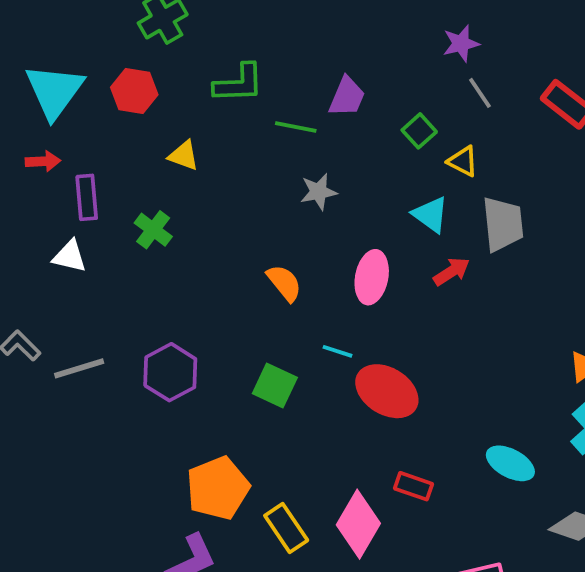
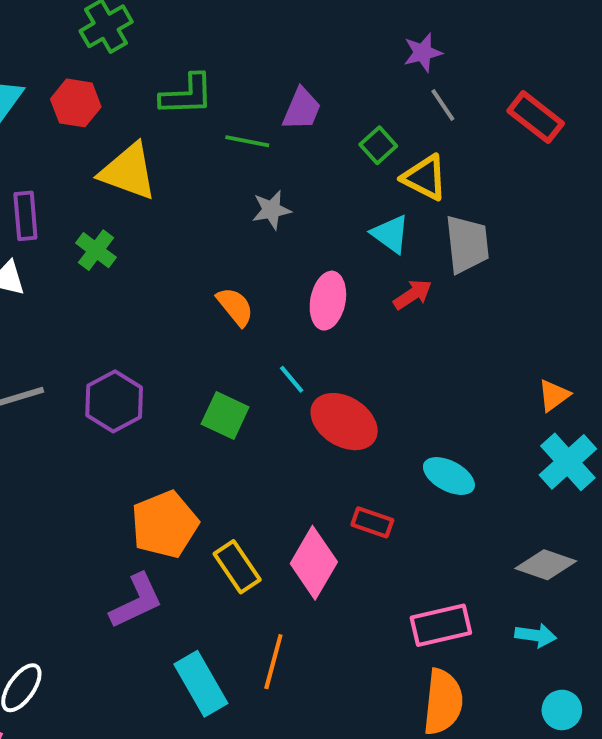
yellow triangle: (184, 156) -> (128, 172), size x1.8
yellow triangle: (463, 161) -> (425, 178), size x1.4
cyan line: (337, 351) -> (292, 379), turned 32
cyan ellipse: (510, 463) -> (449, 476), moved

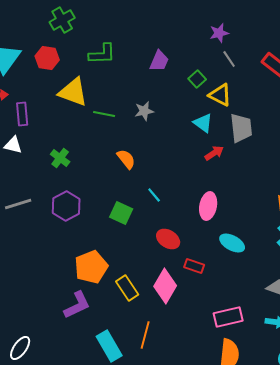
green line: (247, 141) -> (104, 114), moved
green cross: (96, 250) -> (60, 158), moved
pink ellipse: (328, 301) -> (208, 206), moved
red ellipse: (344, 422) -> (168, 239), moved, size x0.7

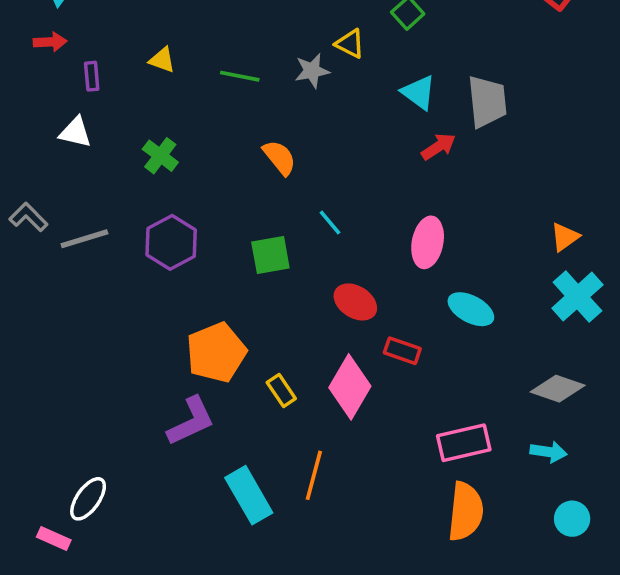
yellow triangle: (73, 92) -> (162, 60), moved, size x0.5
yellow triangle: (220, 95) -> (350, 44), moved, size x0.7
purple rectangle: (22, 114) -> (92, 76), size x0.7
green square: (121, 213) -> (270, 255), turned -35
yellow rectangle: (127, 288) -> (281, 390), size x0.7

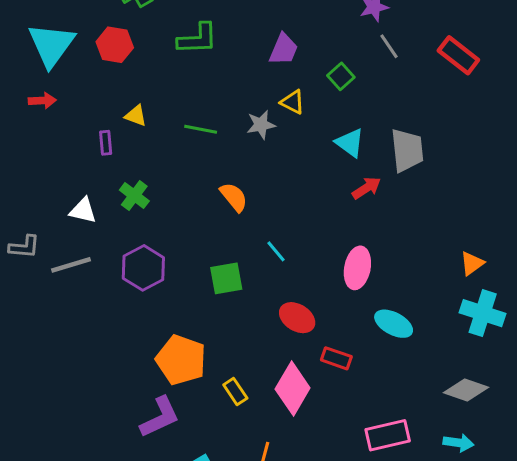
purple rectangle: (92, 76) -> (106, 143), moved
white triangle: (75, 132) -> (83, 211), moved
gray L-shape: (28, 217) -> (24, 247), turned 140
cyan cross: (577, 297) -> (483, 313), turned -30
orange pentagon: (216, 353) -> (181, 360), turned -30

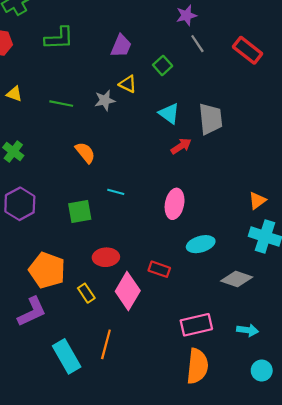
cyan line: (276, 251) -> (116, 192), turned -35
red ellipse: (297, 318) -> (106, 257), moved, turned -35
cyan ellipse: (394, 324) -> (201, 244), turned -44
gray diamond: (466, 390) -> (237, 279), moved

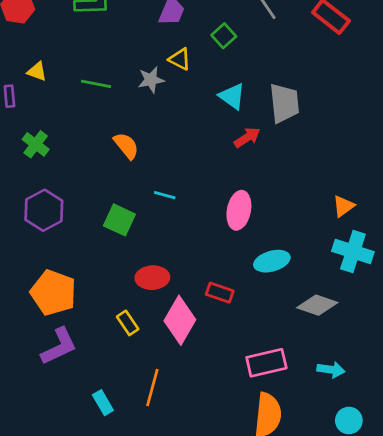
green square: (80, 211) -> (119, 220), turned 35
orange pentagon: (47, 270) -> (53, 293), moved
cyan rectangle: (67, 356) -> (103, 403), size x0.6

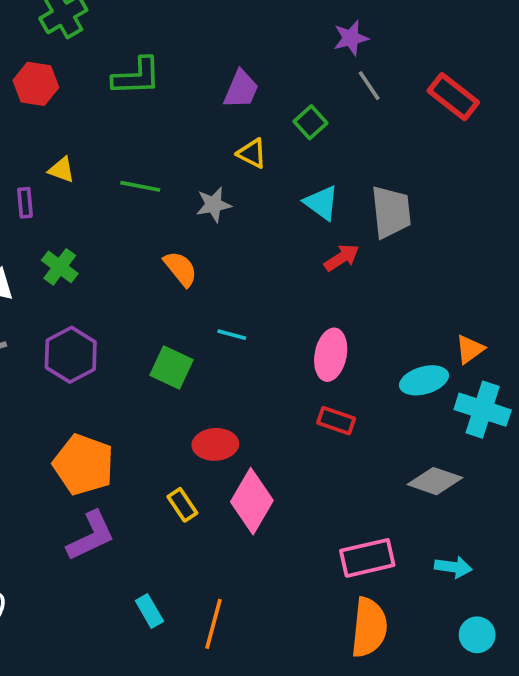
gray star: (151, 80) -> (213, 205), moved
cyan ellipse: (272, 261) -> (424, 380), moved
red rectangle: (220, 293) -> (336, 421), moved
orange line: (152, 388) -> (213, 624), moved

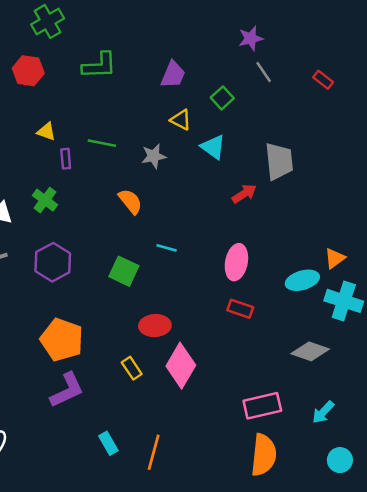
red rectangle: (453, 97) -> (323, 80), size x0.6
purple rectangle: (25, 203) -> (66, 159), moved
cyan triangle: (321, 203) -> (213, 147), moved
cyan arrow: (453, 567) -> (323, 412), turned 125

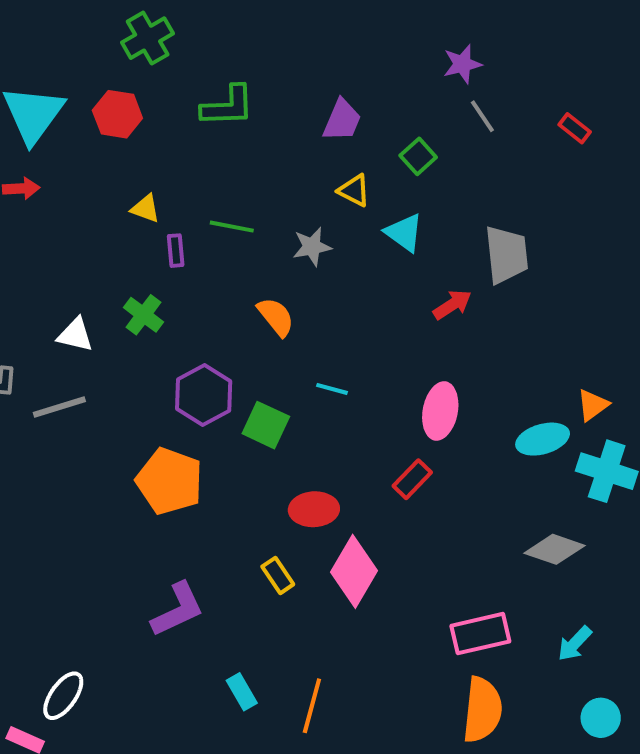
purple hexagon: (53, 262) -> (204, 395), moved
red rectangle: (240, 309) -> (412, 479), moved, turned -65
orange pentagon: (62, 340) -> (170, 481), moved

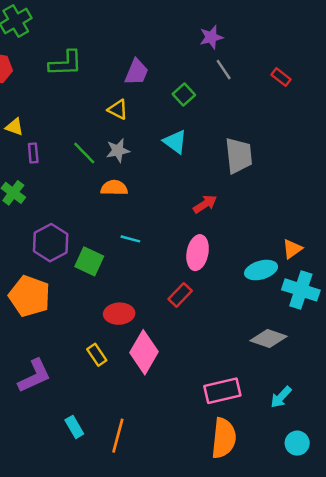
yellow triangle: (354, 190) -> (118, 109), moved
green line: (232, 227) -> (84, 153), moved, turned 35
red arrow: (452, 305) -> (205, 204), moved
orange semicircle: (276, 317) -> (114, 188), moved, turned -50

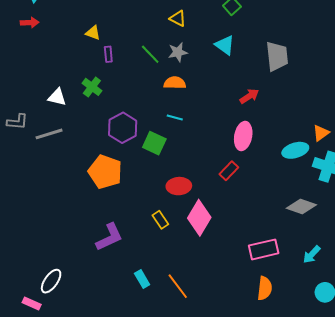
cyan line: (130, 239) -> (175, 118), moved
orange line: (118, 436) -> (178, 286), turned -52
orange semicircle: (224, 438) -> (265, 288), size x0.7

